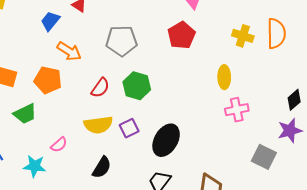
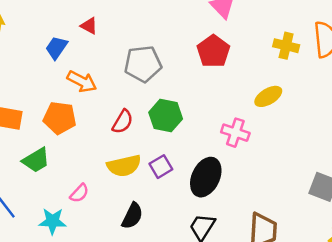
yellow ellipse: (224, 77) -> (268, 96), turned 65
pink cross: (237, 110) -> (235, 133), moved, turned 35

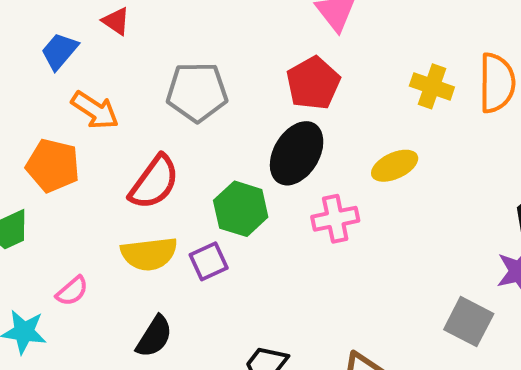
green hexagon: (166, 116) -> (241, 209), moved
red semicircle: (123, 122) -> (154, 182), size x1.4
pink cross: (235, 133) -> (335, 219), turned -36
black ellipse: (206, 177) -> (297, 153), moved

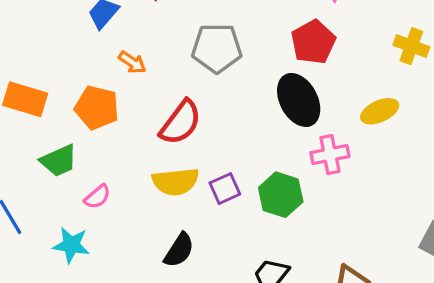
orange arrow: (95, 110) -> (132, 62), size x0.7
black ellipse: (297, 153) -> (299, 100), turned -60
green hexagon: (241, 209) -> (281, 195), moved
pink semicircle: (72, 291) -> (97, 197), moved

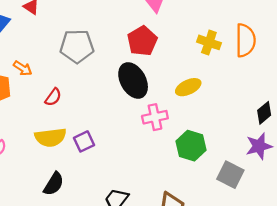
orange arrow: (132, 62) -> (23, 68), moved
red semicircle: (181, 122) -> (53, 97), size x0.6
green hexagon: (281, 195) -> (191, 146), moved

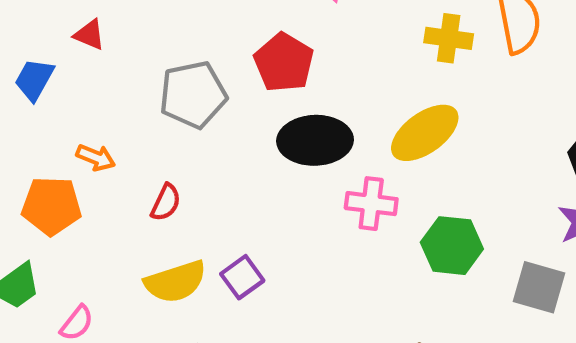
red pentagon: (142, 41) -> (284, 62), moved
black ellipse: (133, 80) -> (315, 140), turned -52
yellow ellipse: (188, 87) -> (425, 133), size x1.4
pink cross: (155, 117) -> (371, 204), turned 30

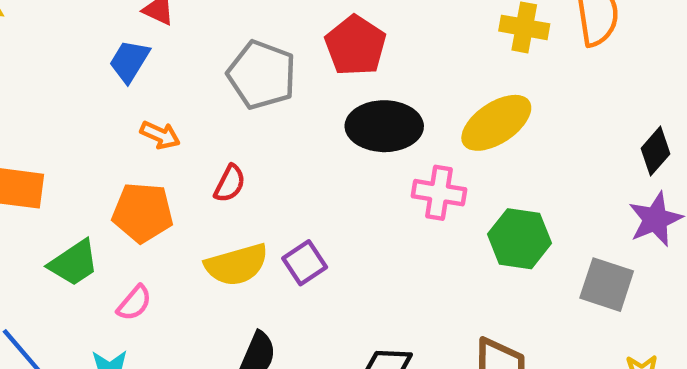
blue trapezoid: (34, 80) -> (129, 61), moved
gray pentagon: (193, 95) -> (262, 75), turned 30
orange pentagon: (51, 206) -> (143, 213), moved

